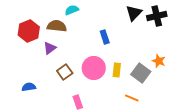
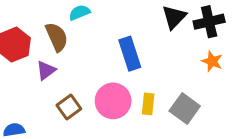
brown semicircle: (57, 26) -> (57, 37), turned 60
blue rectangle: (105, 37) -> (130, 54), size x1.5
orange star: (159, 61) -> (212, 61), moved

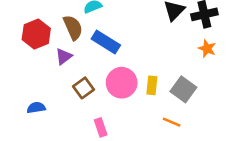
blue rectangle: (130, 54) -> (106, 42), moved, turned -40

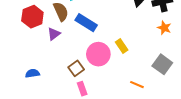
yellow rectangle: (152, 85) -> (122, 46), moved, turned -40
brown square: (84, 88) -> (76, 68), moved
gray square: (183, 89) -> (162, 64), moved

